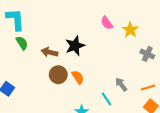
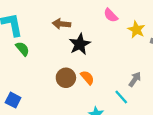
yellow star: (130, 30) -> (136, 30), moved
brown arrow: (49, 52) -> (62, 24), moved
gray arrow: (121, 84) -> (135, 79), turned 80

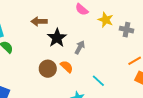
gray arrow: (135, 79) -> (80, 47), moved

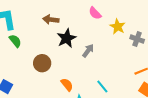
orange semicircle: (67, 67) -> (67, 85), moved
brown circle: (48, 69) -> (42, 63), moved

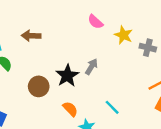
brown arrow: (51, 20) -> (31, 36), moved
black star: (67, 38) -> (67, 76), moved

